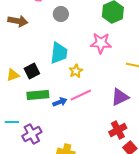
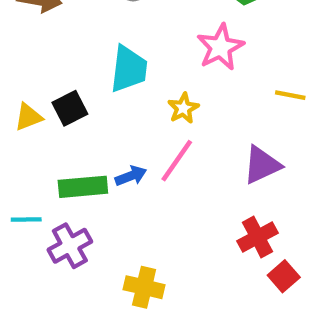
pink star: (101, 43) -> (220, 47), turned -30
yellow star: (76, 71) -> (183, 108), moved
green rectangle: (38, 95) -> (83, 187), moved
pink line: (81, 95) -> (177, 161), turned -30

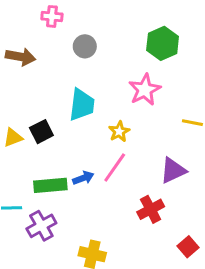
red cross: (257, 237) -> (151, 209), moved

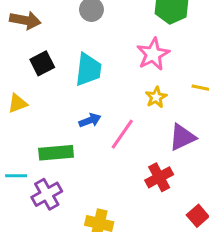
black square: (41, 132) -> (42, 63), moved
yellow star: (119, 132) -> (156, 97), moved
blue arrow: (83, 178) -> (90, 120), moved

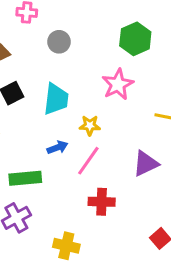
yellow star: (156, 97) -> (90, 125), moved, turned 30
red cross: (159, 177) -> (102, 202), moved, turned 30

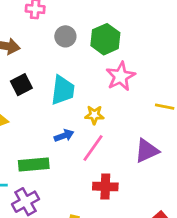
green hexagon: (135, 39) -> (105, 39), moved

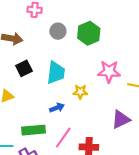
pink star: (121, 76) -> (109, 72), moved, turned 30
pink line: (93, 148) -> (63, 138), moved

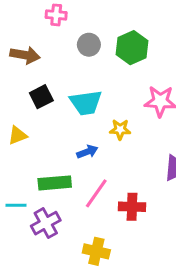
cyan trapezoid: (56, 73) -> (86, 103), turned 75

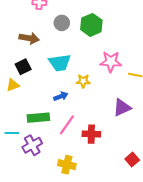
brown arrow: (25, 55) -> (29, 38), moved
black square: (41, 97) -> (23, 67), moved

